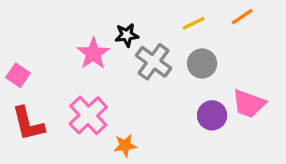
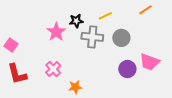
yellow line: (194, 23) -> (105, 16), moved
gray cross: (154, 62) -> (92, 37), turned -30
pink cross: (88, 115) -> (53, 69), size x0.7

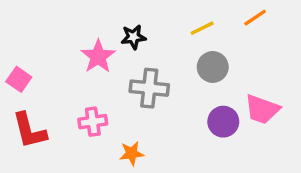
yellow line: (105, 16) -> (202, 28), moved
gray cross: (92, 37) -> (149, 88), moved
pink cross: (53, 69) -> (93, 122), turned 35

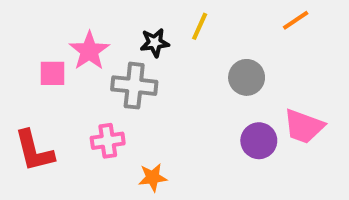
yellow line: (202, 28) -> (200, 26), moved, turned -40
pink star: (98, 56) -> (89, 51), moved
pink square: (19, 79) -> (53, 73), moved, turned -35
gray cross: (149, 88) -> (134, 86), moved

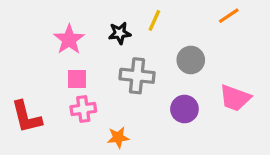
pink square: (53, 73) -> (77, 79), moved
gray cross: (134, 86) -> (137, 76), moved
purple circle: (259, 141) -> (184, 109), moved

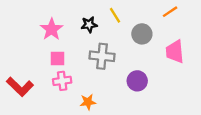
yellow line: (154, 20) -> (115, 15), turned -56
gray circle: (191, 60) -> (142, 34), moved
pink trapezoid: (235, 98) -> (175, 52), moved, turned 65
red L-shape: (26, 117) -> (20, 87), turned -32

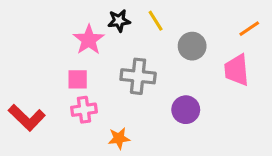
orange line: (170, 12) -> (249, 29), moved
black star: (89, 25) -> (119, 21), moved
pink star: (52, 29) -> (89, 40), moved

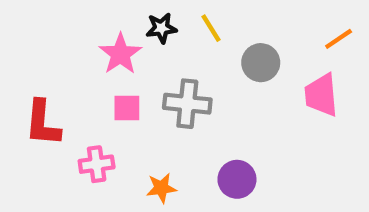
pink square: (78, 79) -> (127, 108), moved
pink cross: (84, 110) -> (97, 164), moved
purple circle: (186, 110) -> (237, 179), moved
red L-shape: (27, 118) -> (43, 123), moved, turned 51

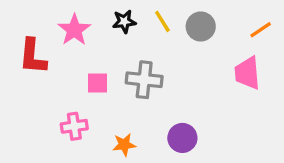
pink star: (120, 54) -> (74, 30), moved
gray circle: (261, 63) -> (201, 26), moved
red L-shape: (43, 123) -> (33, 56), moved

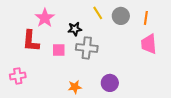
black star: (124, 21) -> (75, 29), moved
orange line: (261, 30) -> (146, 18), moved, turned -48
red L-shape: (33, 56) -> (31, 41), moved
pink cross: (74, 126) -> (18, 76), moved

